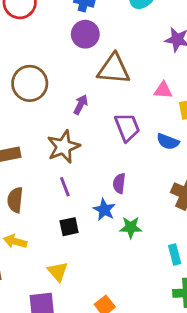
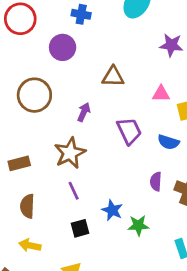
purple circle: (85, 34) -> (63, 47), moved
brown triangle: (114, 69) -> (113, 77), size x0.7
purple semicircle: (119, 183) -> (156, 181), moved

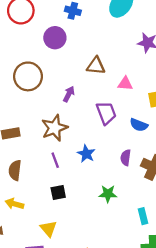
pink triangle: (161, 94) -> (125, 84), moved
blue star: (112, 210) -> (86, 154), moved

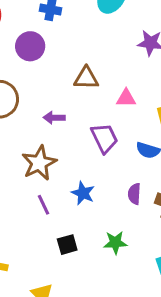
purple arrow: (69, 94) -> (54, 118), turned -112
black square: (58, 192) -> (67, 245), moved

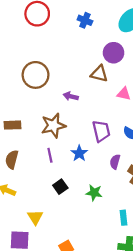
purple circle: (30, 46) -> (114, 53), moved
purple trapezoid: (104, 138) -> (101, 131), moved
black square: (67, 245) -> (60, 187), turned -32

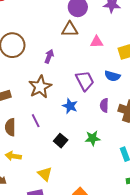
purple arrow: (71, 96) -> (49, 56), turned 112
purple line: (50, 155) -> (36, 121), moved

